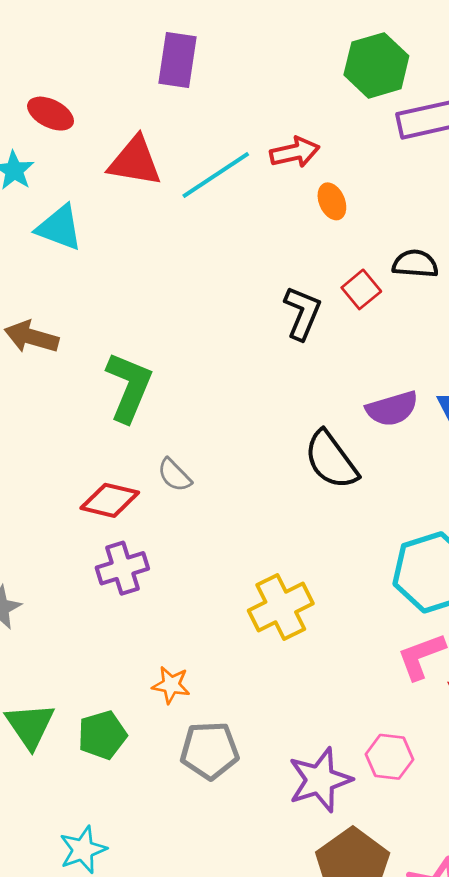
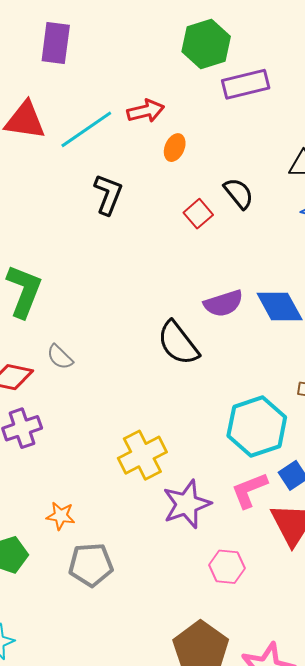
orange ellipse: (332, 201) -> (175, 148), turned 48
black semicircle: (415, 264) -> (239, 193), turned 48
black L-shape: (302, 313) -> (108, 194), moved
purple star: (320, 780) -> (187, 504), moved

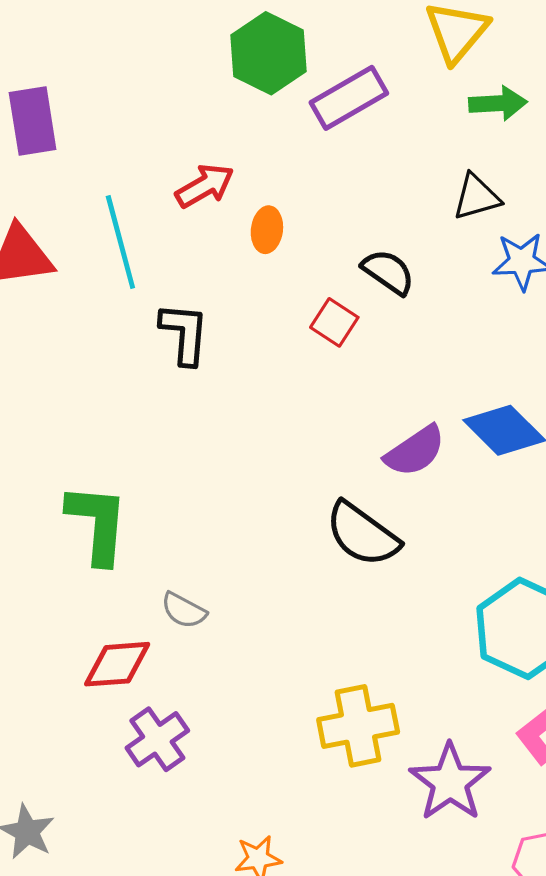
cyan line: (86, 129) -> (120, 242), turned -54
yellow cross: (142, 455) -> (358, 726), turned 33

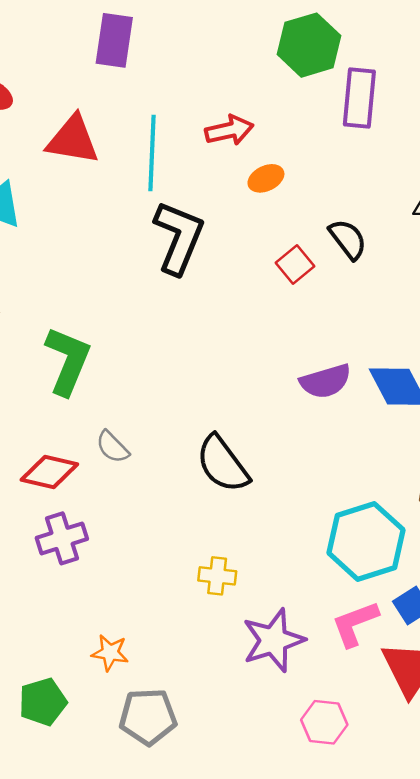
purple rectangle: (349, 98) -> (359, 98), turned -72
orange ellipse: (267, 230) -> (266, 178), turned 40
black L-shape: (184, 334) -> (179, 237), size x1.4
black semicircle: (362, 534) -> (223, 464), moved
yellow cross: (358, 726) -> (217, 576), size x0.6

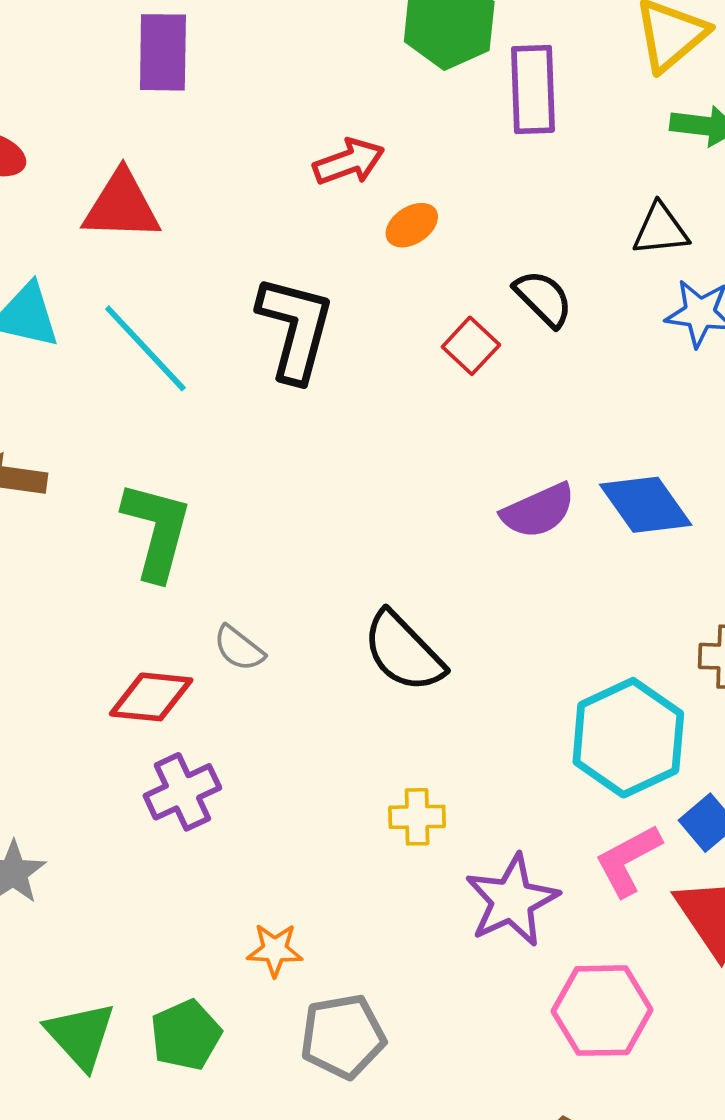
cyan line: (152, 153) -> (145, 348), moved, turned -38
pink hexagon: (324, 722) -> (602, 1011), size x1.4

